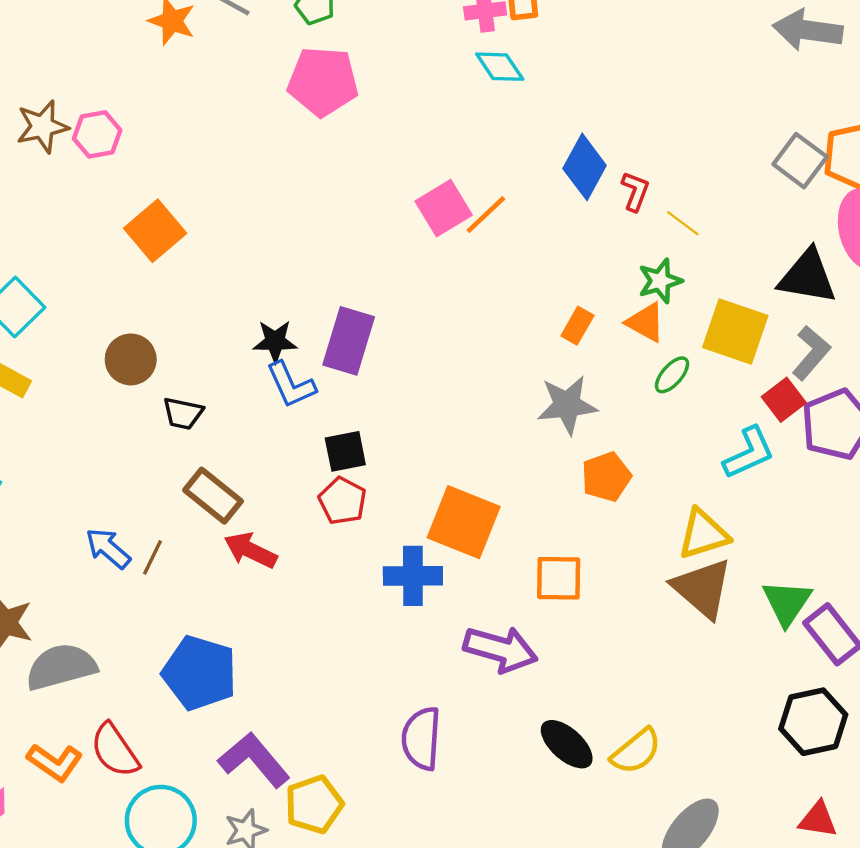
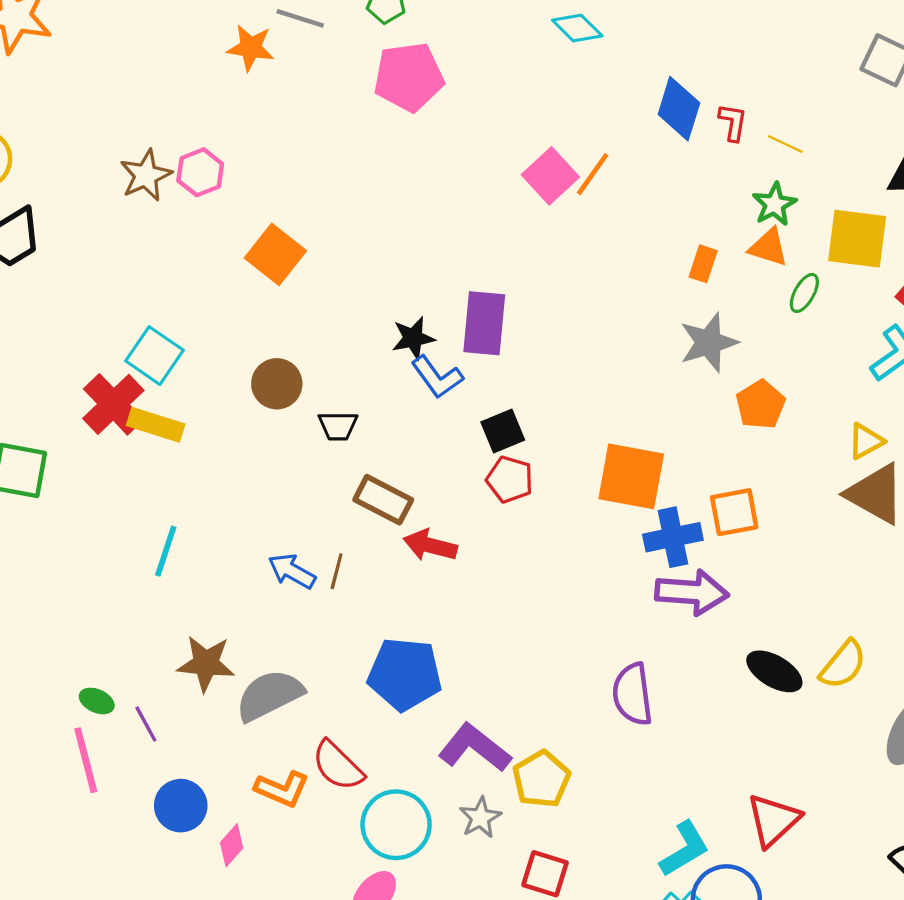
yellow triangle: (703, 534) -> (866, 441), size x0.7
blue cross: (413, 576) -> (673, 537), moved

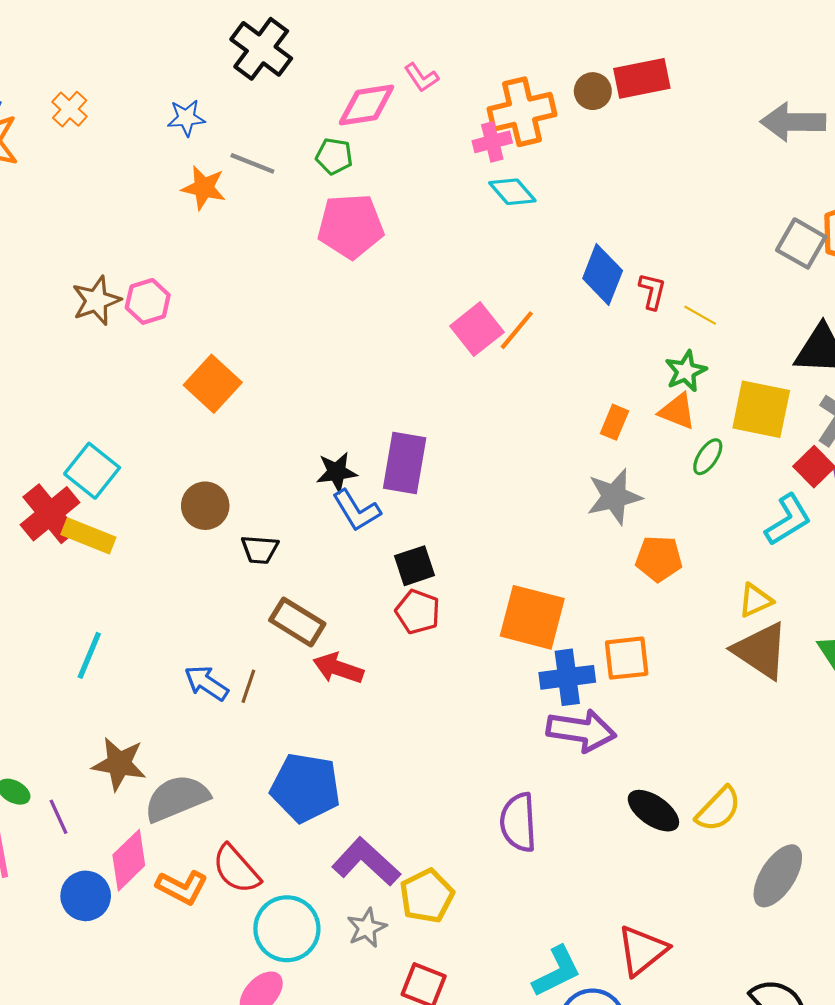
orange pentagon: (761, 405) -> (659, 559), turned 30
pink diamond: (232, 845) -> (129, 860), moved, size x1.5

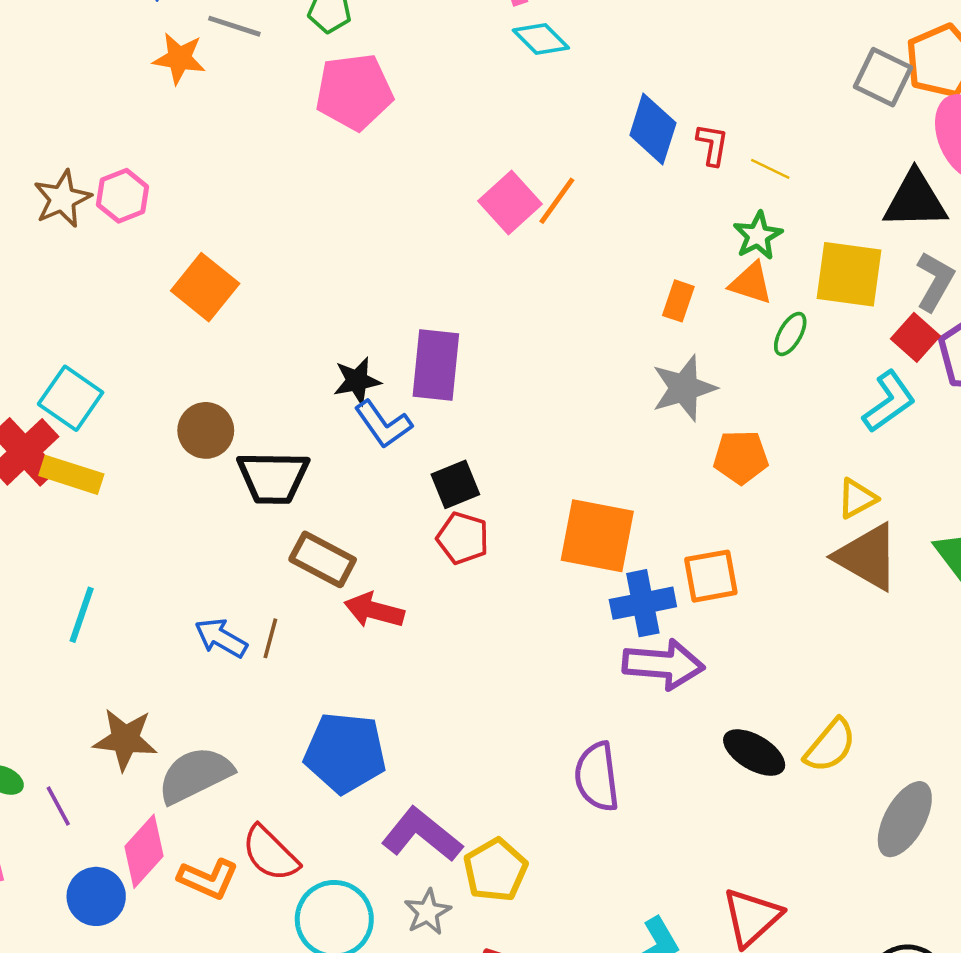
black trapezoid: (260, 549) -> (273, 477), size x1.6

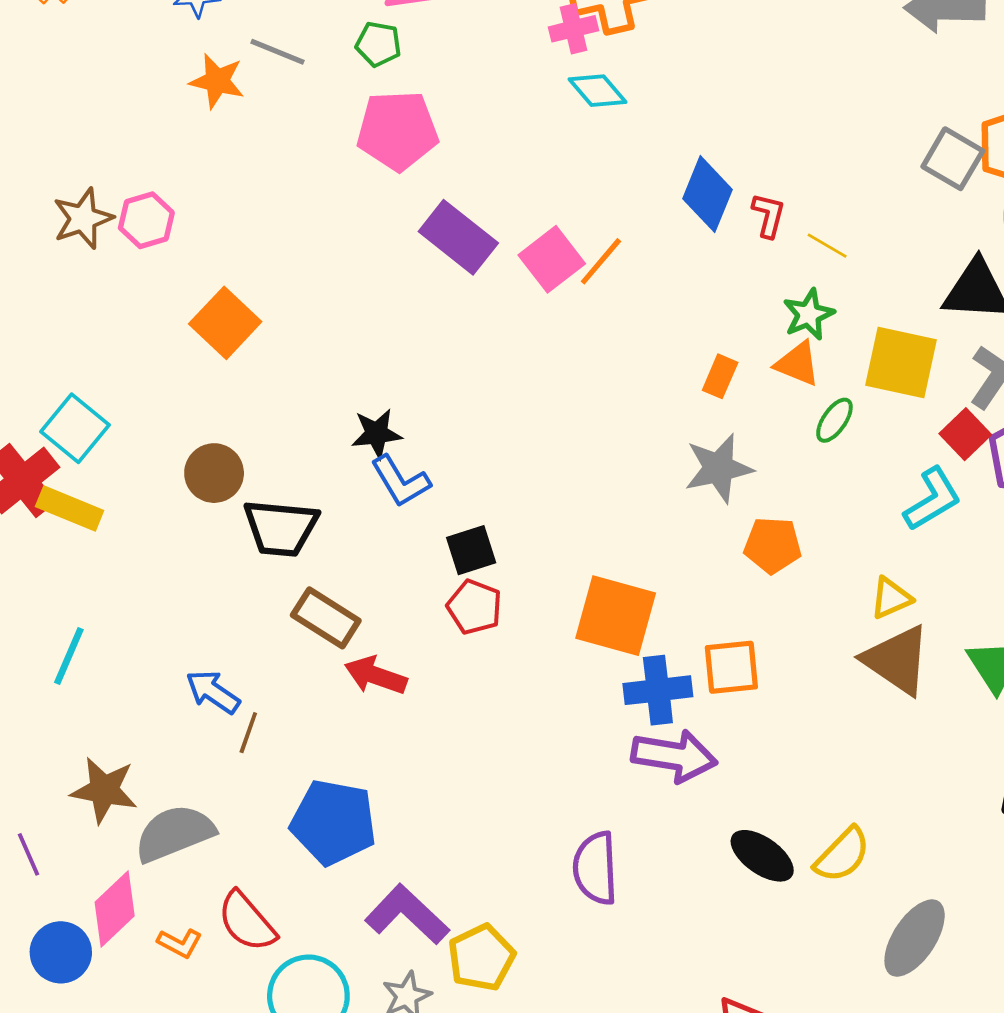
purple rectangle: (436, 365) -> (458, 237), moved, turned -62
brown line: (270, 638) -> (248, 733), moved
orange L-shape: (208, 879) -> (180, 943), size x0.7

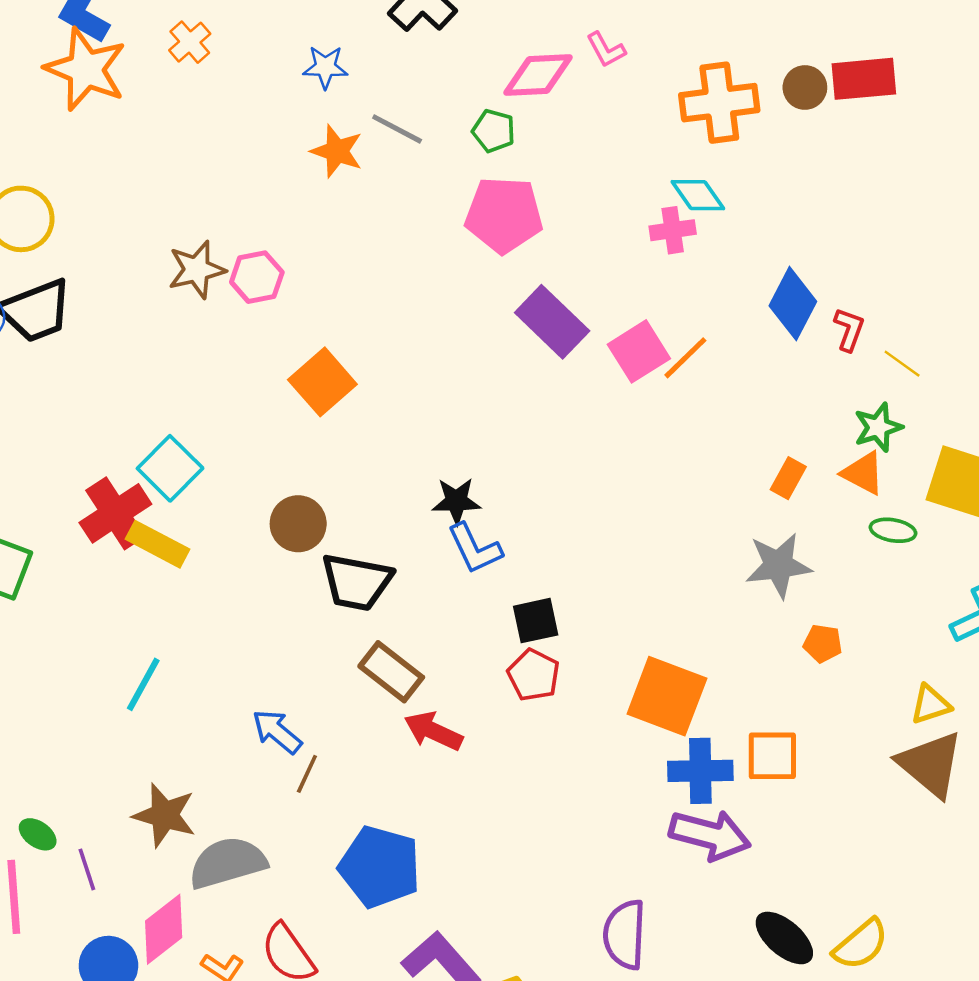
pink cross: (573, 29) -> (673, 230), moved
green ellipse: (834, 420) -> (893, 530), turned 60
orange pentagon: (773, 545) -> (823, 643), size x0.7

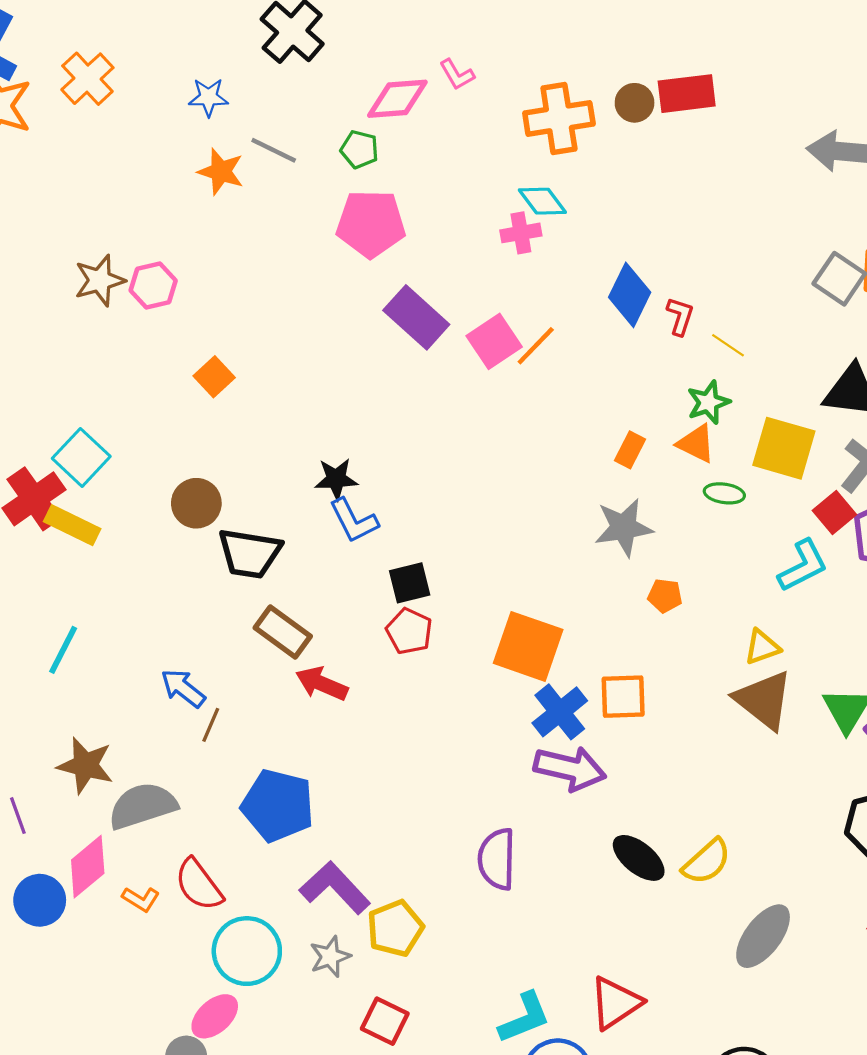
orange cross: (190, 42) -> (87, 79), size x1.4
orange square: (322, 382) -> (214, 377), size x0.7
blue cross: (700, 771) -> (560, 712), turned -36

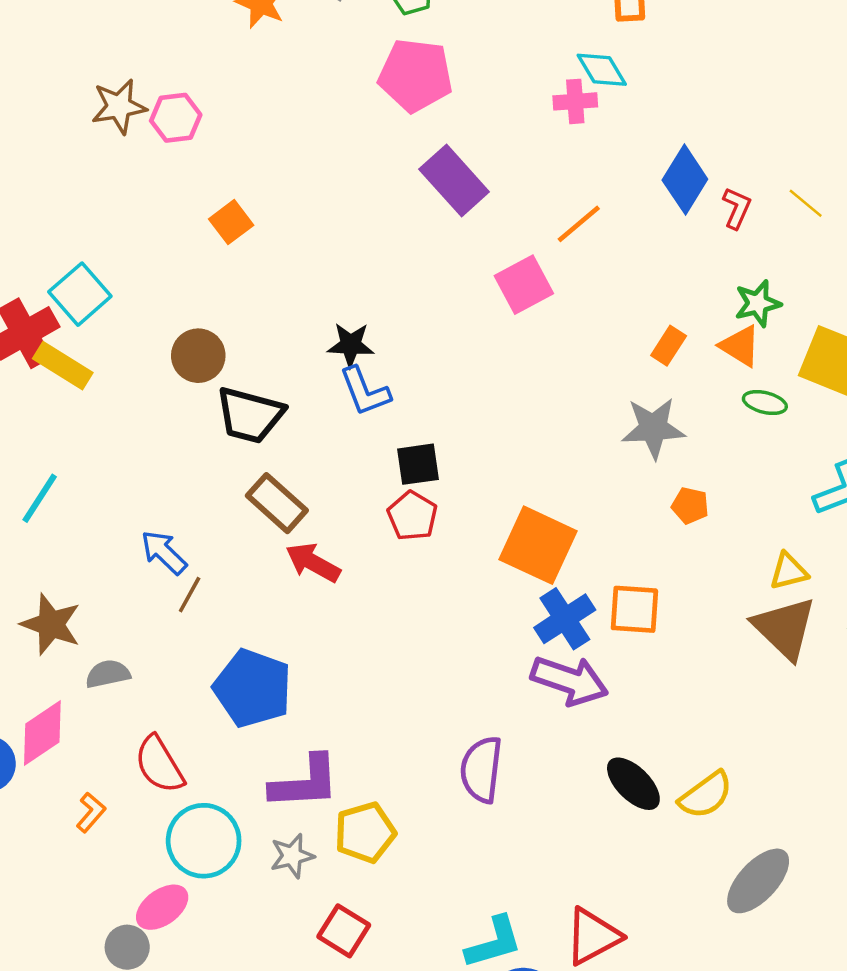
pink square: (494, 341) -> (524, 285), moved
yellow line: (728, 345) -> (806, 203), moved
gray semicircle: (143, 806) -> (108, 674), size x0.6
purple L-shape: (335, 888) -> (305, 782), turned 124
orange L-shape: (141, 899) -> (91, 812), moved, turned -87

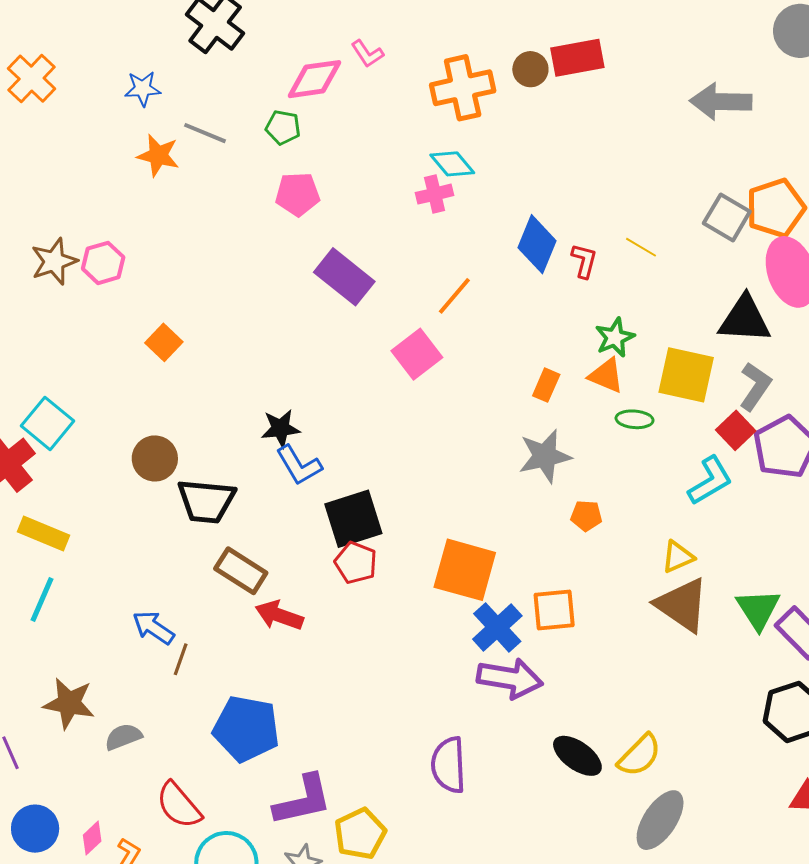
pink pentagon: (416, 75) -> (298, 194), size x0.7
yellow rectangle: (63, 366) -> (43, 533), moved
black square: (418, 464) -> (353, 519), size x1.5
pink diamond: (42, 733) -> (92, 838), moved, size x0.6
gray ellipse: (758, 881) -> (660, 820), moved

